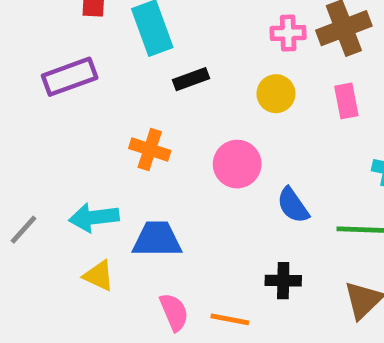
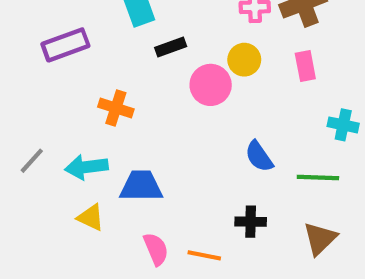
orange cross: (150, 149) -> (116, 108), moved
pink circle: (237, 164) -> (211, 85), moved
gray line: (24, 230) -> (32, 161), moved

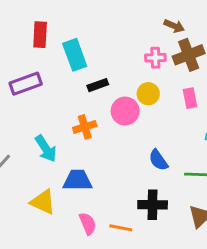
orange cross: (116, 108) -> (85, 127), moved, turned -35
cyan arrow: (86, 167) -> (46, 149), moved, turned -116
yellow triangle: (91, 217) -> (43, 202), size x1.4
black cross: (251, 222) -> (153, 205), size x1.4

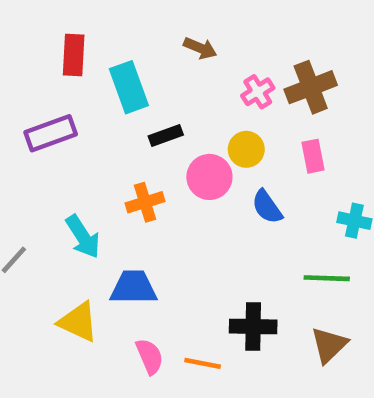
brown arrow: (174, 26) -> (200, 48), moved
pink cross: (155, 58) -> (258, 92), turned -30
blue semicircle: (158, 160) -> (267, 207), moved

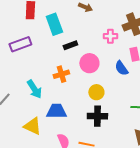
pink cross: (258, 92) -> (110, 36), moved, turned 32
yellow circle: (246, 149) -> (96, 92), moved
blue semicircle: (267, 207) -> (121, 68), moved
black cross: (253, 326) -> (97, 116), moved

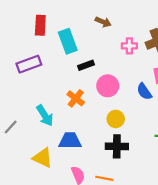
pink cross: (110, 36) -> (129, 46), moved
orange cross: (61, 74) -> (76, 98), turned -35

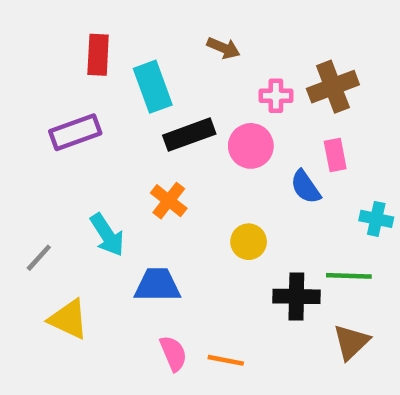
black rectangle: (86, 65) -> (189, 135), size x1.5
pink circle: (108, 86) -> (251, 146), moved
black cross: (117, 146) -> (296, 296), moved
yellow triangle: (43, 158) -> (68, 319), moved

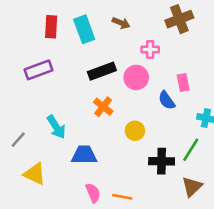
cyan rectangle: (153, 87) -> (84, 29), moved
brown cross: (333, 87) -> (179, 19), moved
orange cross: (169, 201) -> (103, 107), moved
green line: (349, 276) -> (191, 150), turned -60

